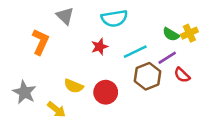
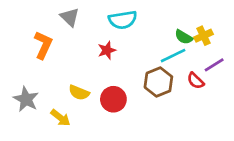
cyan line: (135, 52) -> (173, 56), moved
purple line: (167, 58) -> (214, 65), moved

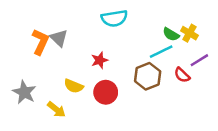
gray triangle: (70, 17) -> (59, 38), moved
yellow cross: (203, 36) -> (189, 33), turned -35
red star: (107, 50) -> (100, 60), moved

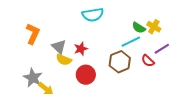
gray triangle: (59, 38) -> (59, 47), moved
yellow semicircle: (74, 86) -> (64, 60), moved
gray star: (24, 92) -> (33, 78), moved

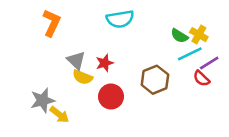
orange L-shape: (33, 34) -> (52, 23), moved
cyan line: (131, 42) -> (190, 54), moved
red semicircle: (148, 61) -> (201, 78), moved
gray star: (33, 78) -> (43, 100), turned 30

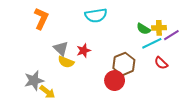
yellow cross: (199, 35) -> (159, 28), turned -32
purple line: (209, 63) -> (171, 35), moved
red circle: (111, 97) -> (115, 81), moved

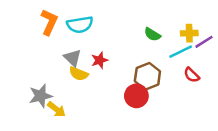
cyan semicircle: (96, 15) -> (80, 25), moved
green semicircle: (143, 29) -> (152, 34), moved

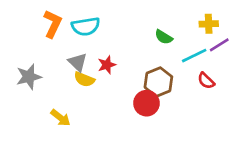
yellow cross: (189, 33) -> (209, 24), moved
gray star: (41, 96) -> (29, 77), moved

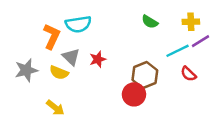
orange L-shape: (53, 24) -> (52, 36), moved
green semicircle: (164, 37) -> (150, 22), moved
yellow semicircle: (84, 79) -> (59, 73), moved

